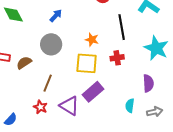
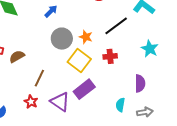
black line: (122, 27) -> (116, 26), turned 60
gray circle: (51, 44) -> (62, 39), moved
cyan star: (156, 48) -> (150, 49), size x0.7
yellow square: (87, 63) -> (79, 60), turned 30

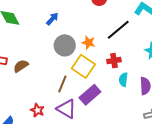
brown line: (39, 78) -> (62, 84), moved
cyan semicircle: (120, 105) -> (123, 80), moved

